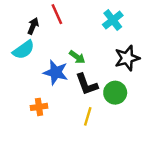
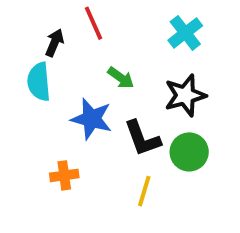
cyan semicircle: (24, 50) -> (39, 82), turned 120
green arrow: (77, 57) -> (121, 78), moved
black star: (127, 58) -> (185, 95), moved

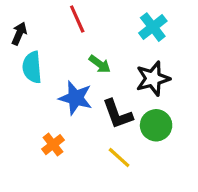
black arrow: (54, 43) -> (19, 33), moved
orange cross: (64, 175) -> (53, 145), turned -30
yellow line: (144, 191) -> (119, 157), turned -65

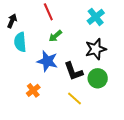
green arrow: (100, 64) -> (55, 36), moved, turned 104

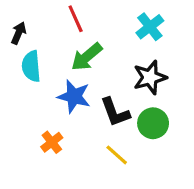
green arrow: (55, 36) -> (87, 57), size x1.5

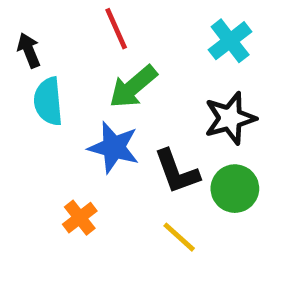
black arrow: (19, 33) -> (29, 50), turned -45

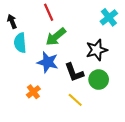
cyan cross: (230, 41) -> (109, 17), moved

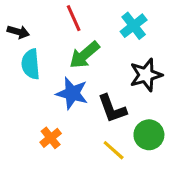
cyan cross: (109, 17) -> (134, 26), moved
black arrow: (12, 21) -> (18, 32), turned 128
green circle: (99, 80) -> (149, 135), moved

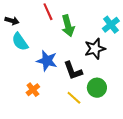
cyan cross: (134, 26) -> (111, 25), moved
green arrow: (84, 55) -> (68, 26), moved, turned -65
cyan semicircle: (31, 64) -> (20, 42), turned -30

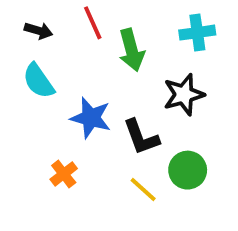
black arrow: (12, 21) -> (38, 31), moved
cyan cross: (111, 25) -> (197, 33), moved, turned 30

